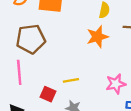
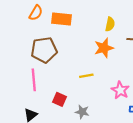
yellow line: (71, 80) -> (86, 76), moved
pink star: (116, 84) -> (120, 90), turned -30

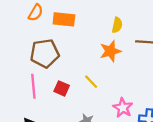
yellow line: (86, 76) -> (91, 82), turned 56
pink star: (120, 90) -> (123, 108), moved
red square: (60, 99) -> (62, 88), moved

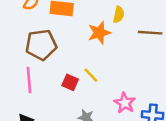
orange star: (110, 51) -> (99, 33), moved
red square: (62, 88) -> (70, 82), moved

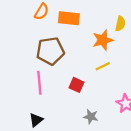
yellow line: (91, 75) -> (103, 66), moved, turned -72

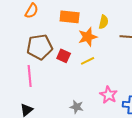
orange rectangle: (69, 18) -> (70, 17), moved
red square: (77, 85) -> (64, 56), moved

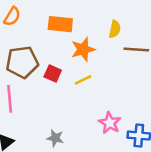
yellow semicircle: (104, 22) -> (115, 29), moved
gray star: (77, 107) -> (55, 138), moved

